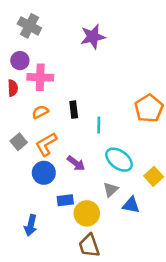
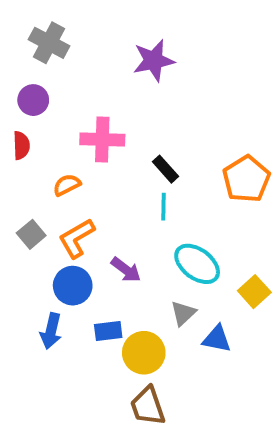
pink cross: (40, 77) -> (102, 140), moved
black rectangle: (74, 110) -> (165, 169), moved, turned -35
blue arrow: (31, 225) -> (51, 331), moved

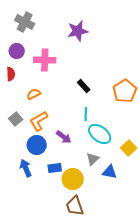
pink cross: (102, 140) -> (45, 60), moved
cyan line: (164, 207) -> (86, 114), moved
blue arrow: (51, 331) -> (26, 168), turned 144

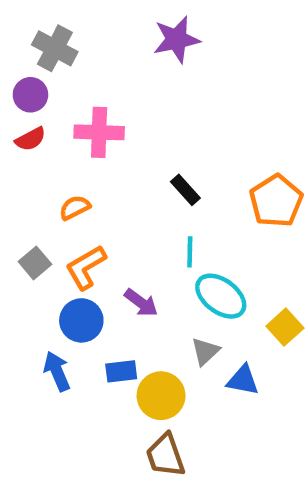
purple star: (78, 31) -> (177, 39), moved
purple circle: (17, 51) -> (30, 95), moved
red semicircle: (11, 74) -> (30, 139), moved, turned 64

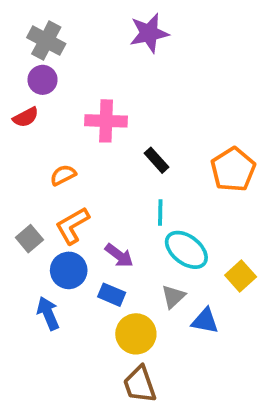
purple circle: (30, 95) -> (43, 80), moved
pink cross: (99, 132) -> (106, 121), moved
gray square: (35, 263) -> (29, 239), moved
blue rectangle: (121, 371) -> (112, 295), moved, turned 30

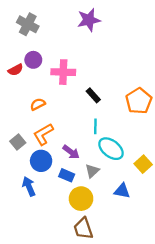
purple circle: (43, 80) -> (33, 60), moved
gray triangle: (173, 297) -> (92, 171), moved

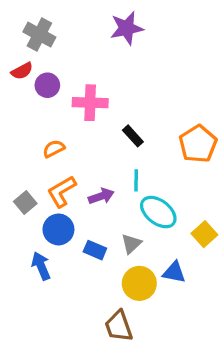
red semicircle: (16, 70) -> (22, 71), moved
purple arrow: (71, 152) -> (101, 196), moved, turned -56
yellow circle: (81, 199) -> (139, 283), moved

